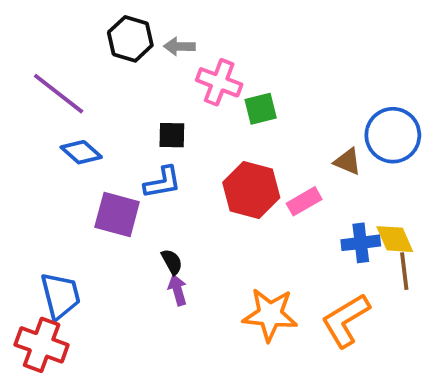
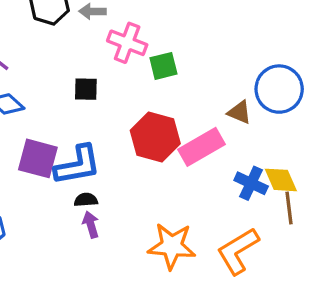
blue L-shape: (162, 182) -> (78, 165), moved, size x1.4
pink rectangle: (304, 201) -> (201, 147), size x1.5
blue cross: (361, 243) -> (251, 183), turned 32
black semicircle: (172, 262) -> (86, 200), turned -65

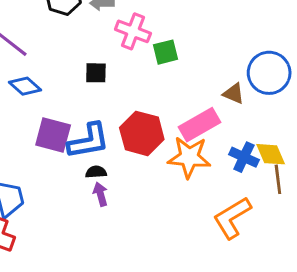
red hexagon: (155, 137) -> (142, 133), moved
orange star: (172, 246) -> (189, 157), moved

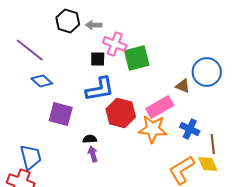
green square: (166, 52) -> (137, 58), size x1.5
black square: (96, 73) -> (98, 59), moved
blue L-shape: (89, 141) -> (100, 89), moved
yellow diamond: (271, 154) -> (208, 164), moved

